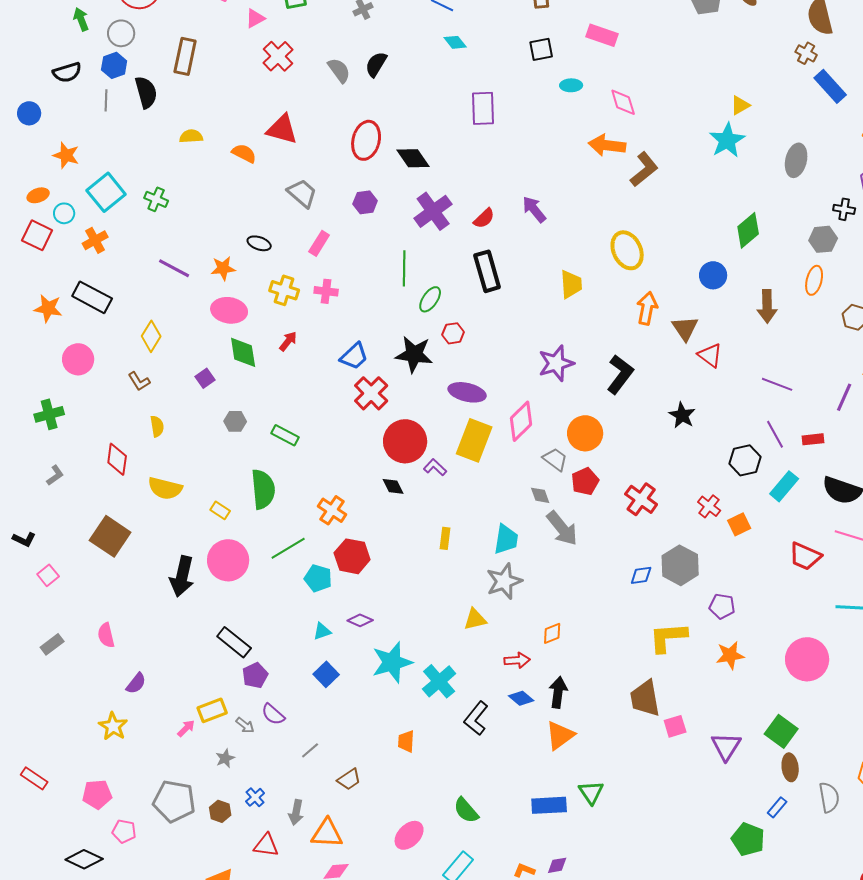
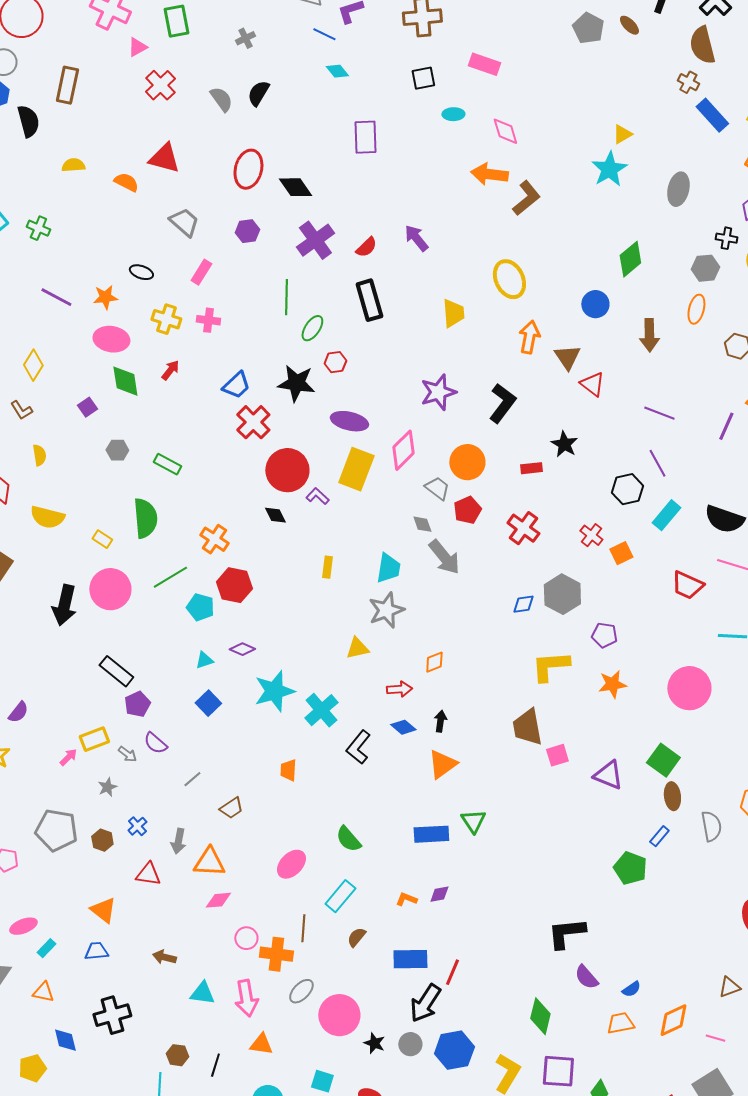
red rectangle: (813, 439) -> (531, 468), moved
black arrow: (558, 692) -> (440, 721), size x0.7
purple triangle: (726, 746) -> (608, 775), turned -40

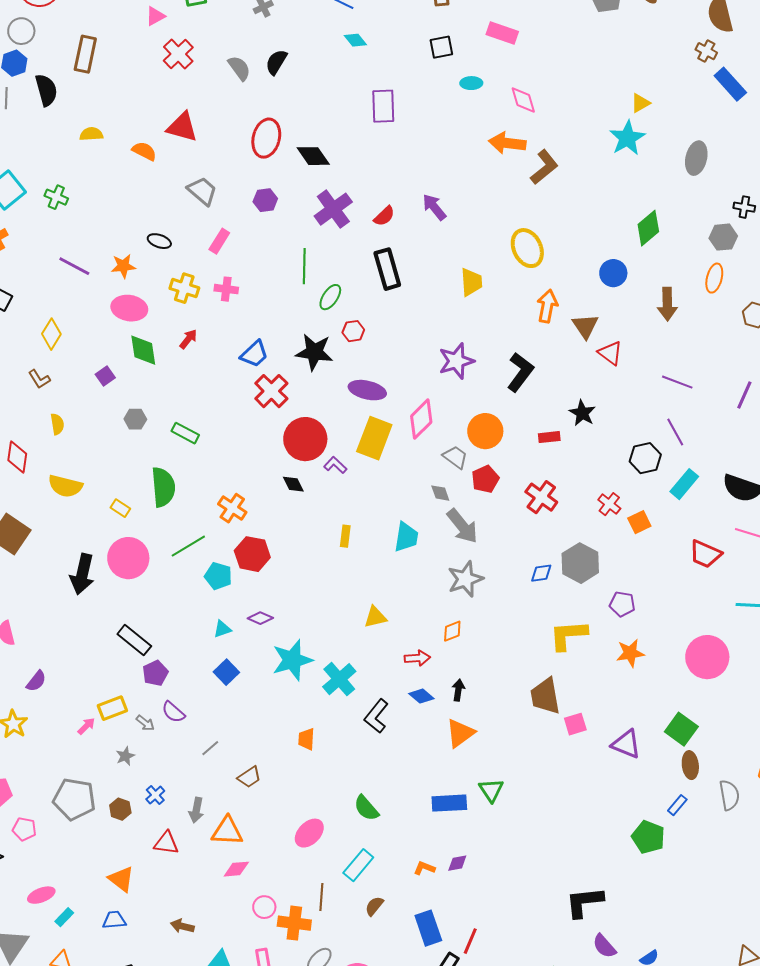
gray star: (386, 610) -> (465, 579), moved
blue rectangle: (410, 959) -> (428, 928), turned 72

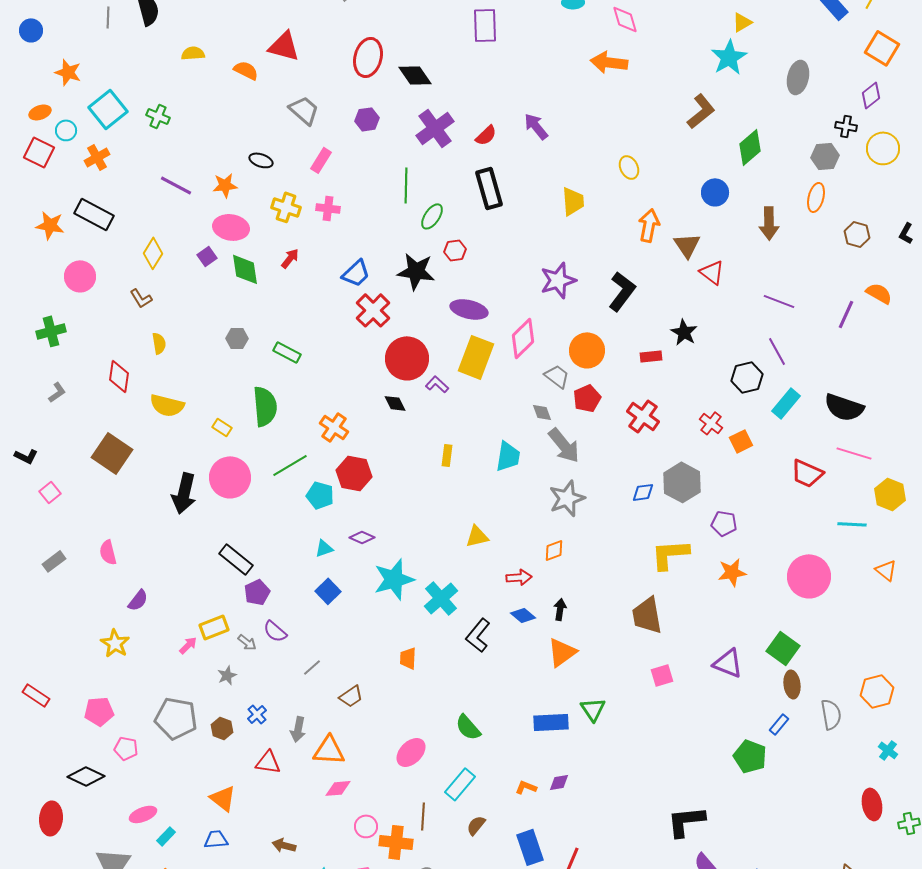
brown L-shape: (544, 167) -> (701, 111), moved
yellow ellipse: (527, 248) -> (629, 167), size x0.6
purple square: (105, 376) -> (207, 256), moved
pink square: (575, 724) -> (662, 675), moved

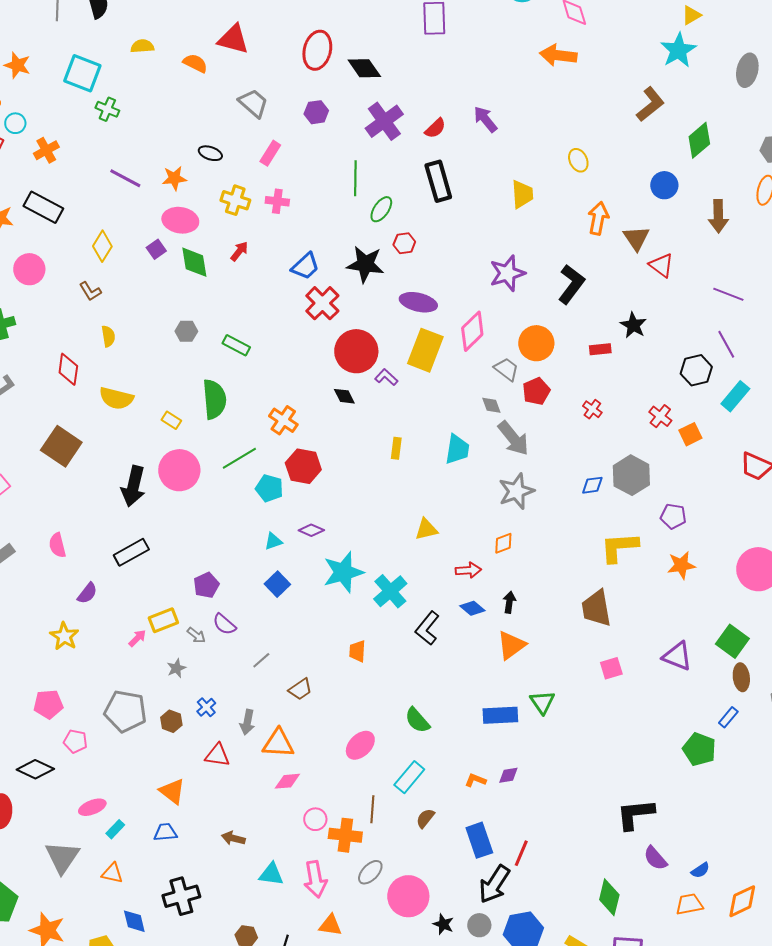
cyan square: (108, 109) -> (82, 73), moved, turned -30
red cross: (643, 416) -> (592, 409), size x0.6
black rectangle: (236, 559) -> (131, 552), moved, turned -68

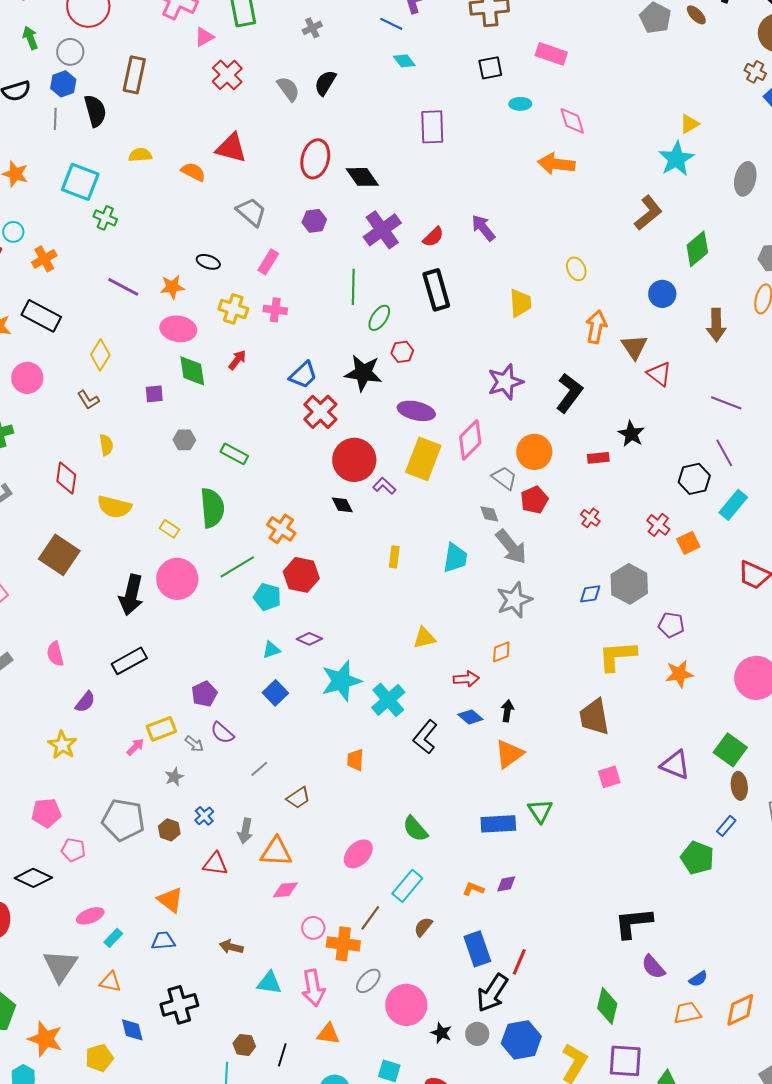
purple square: (156, 249) -> (154, 394), moved, turned 30
brown line: (372, 809) -> (370, 918), turned 32

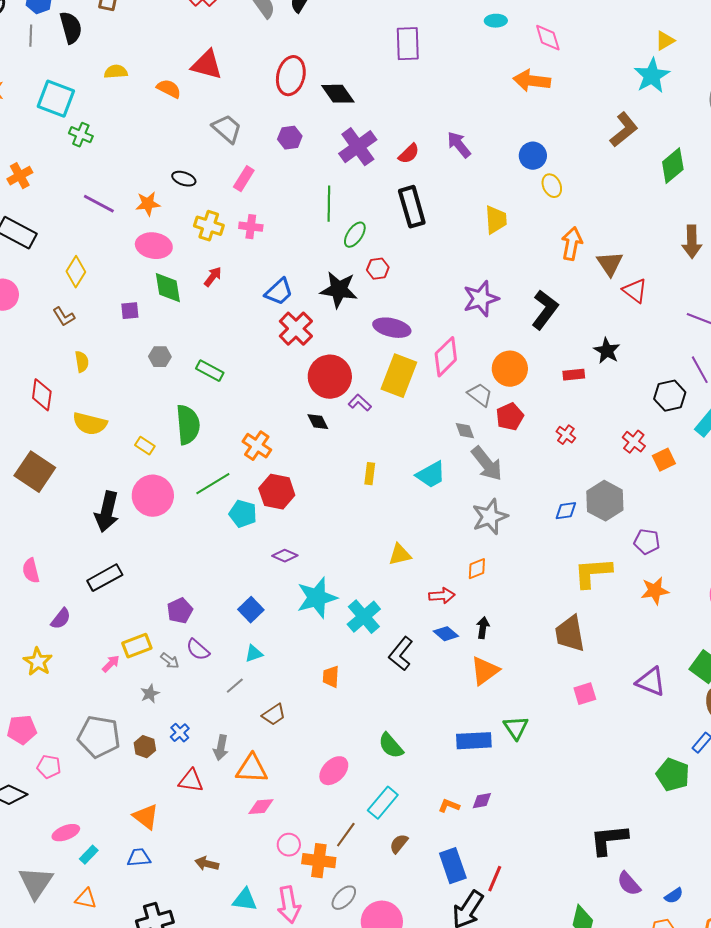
blue circle: (662, 294) -> (533, 156), moved
cyan trapezoid: (455, 558) -> (431, 475), turned 52
cyan triangle: (271, 650) -> (254, 654), moved

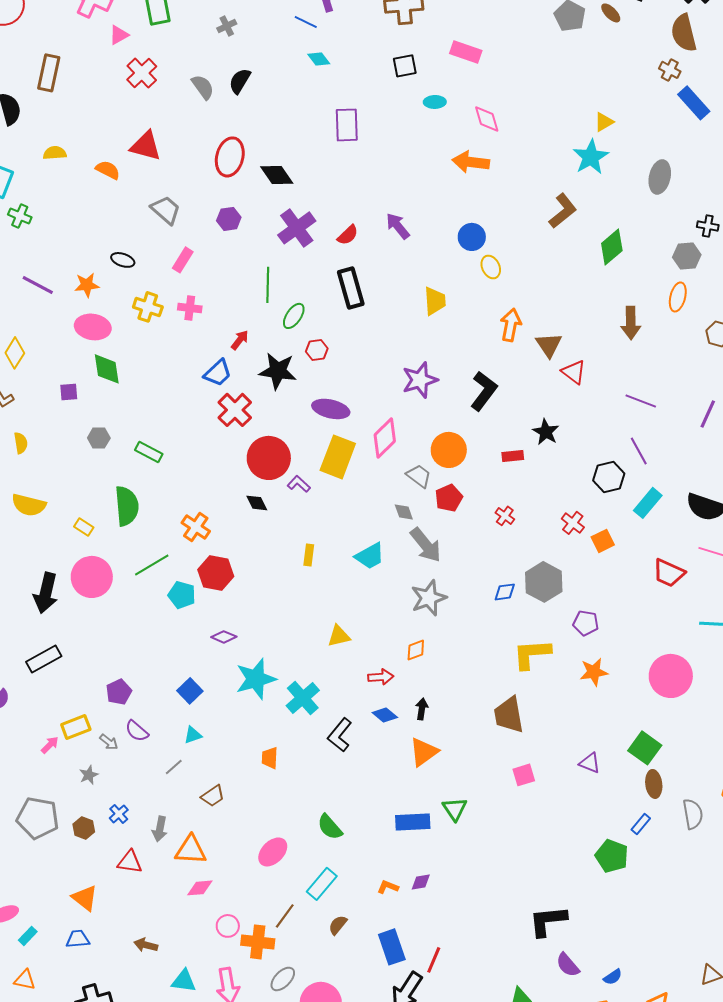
red arrow: (213, 277) -> (240, 340), moved
purple triangle: (651, 682) -> (590, 763), size x0.7

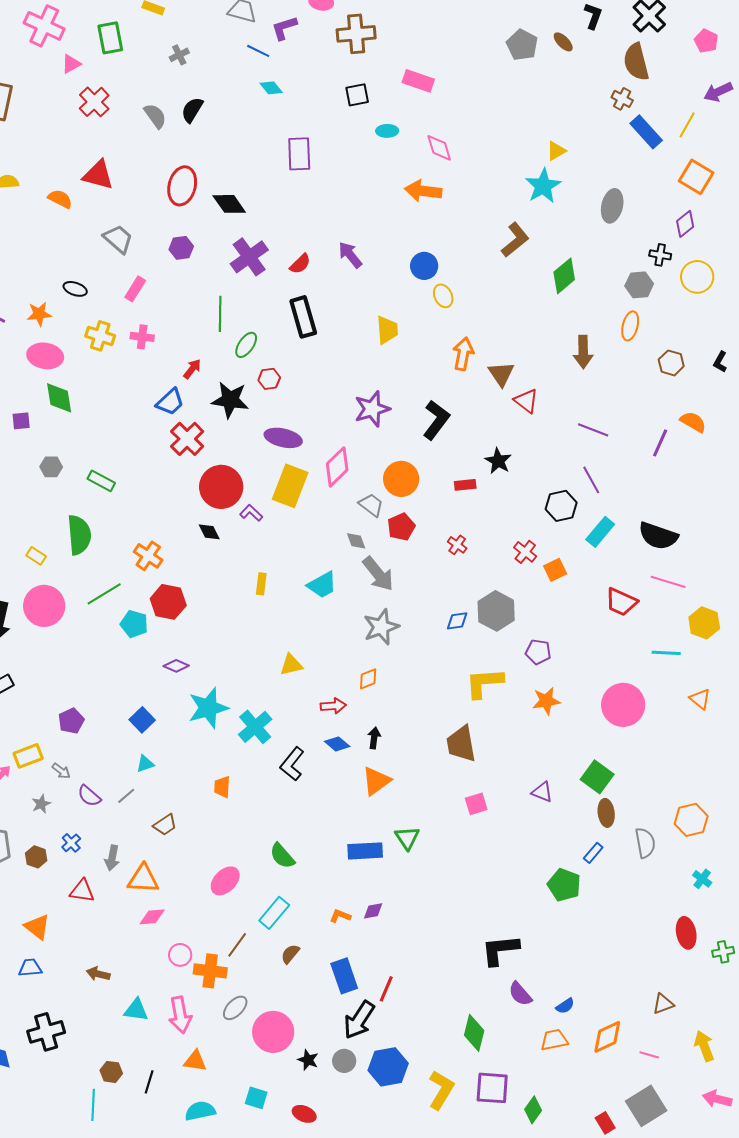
purple semicircle: (137, 731) -> (89, 796), moved

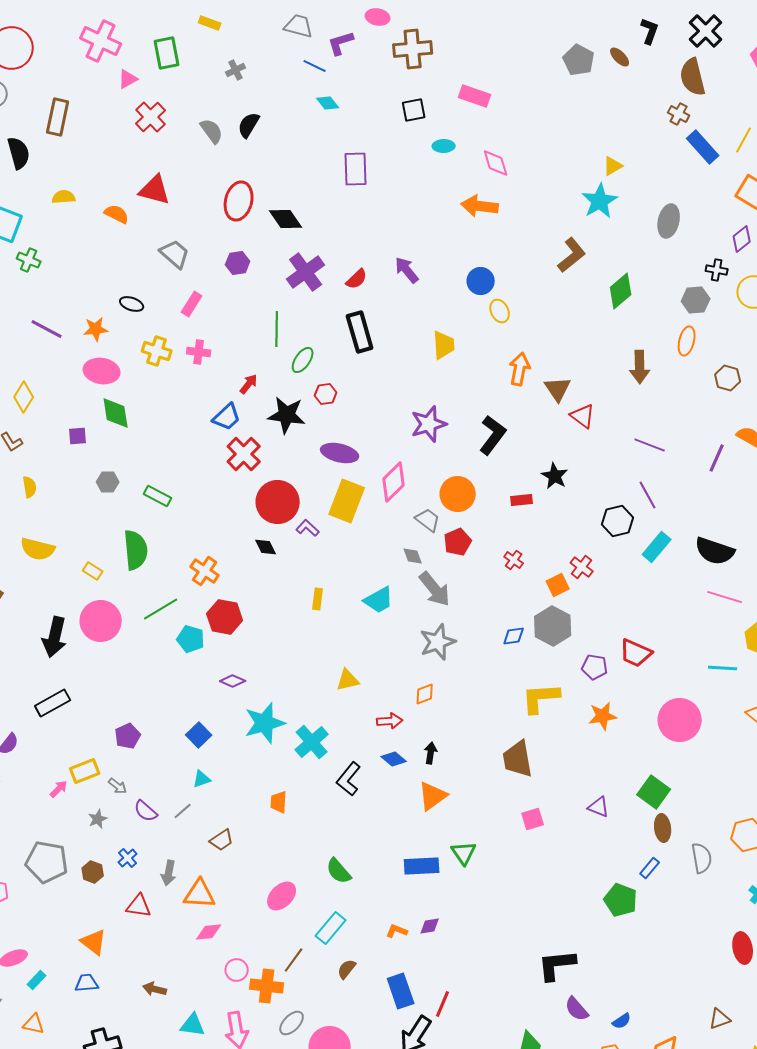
orange square: (555, 570) -> (558, 585), moved
red trapezoid: (621, 602) -> (636, 653), moved

